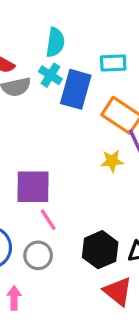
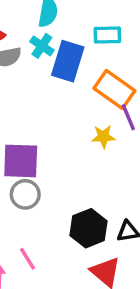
pink line: (48, 220) -> (28, 259), moved
gray circle: (38, 255) -> (25, 194), moved

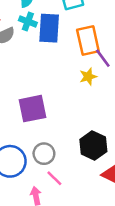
orange rectangle: (114, 89) -> (88, 41), turned 56
gray circle: (25, 194) -> (44, 154), moved

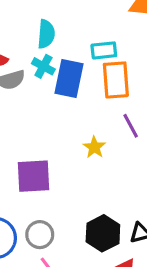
orange rectangle: (88, 41) -> (116, 80), moved
yellow star: (88, 77) -> (94, 147), moved, turned -30

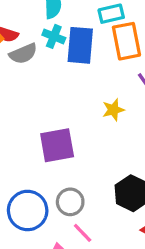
yellow star: (94, 147) -> (113, 110), turned 30

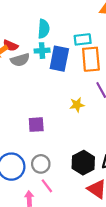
cyan cross: (54, 36) -> (42, 51), turned -32
purple square: (57, 145) -> (36, 125), size x0.7

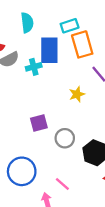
cyan cross: (42, 51) -> (34, 67), moved
gray circle: (41, 164) -> (65, 138), moved

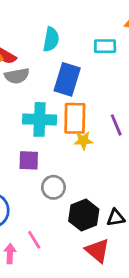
cyan rectangle: (70, 26) -> (105, 46), moved
orange rectangle: (82, 44) -> (75, 118), moved
cyan cross: (34, 67) -> (40, 119), moved, size x1.6

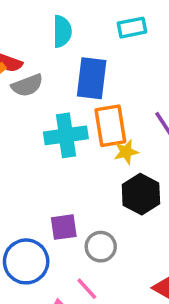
purple square: (29, 160) -> (64, 227), moved
gray circle: (53, 187) -> (101, 247), moved
black hexagon: (84, 215) -> (141, 194), moved

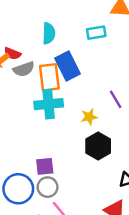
blue rectangle: (92, 78) -> (68, 66), turned -36
orange rectangle: (110, 126) -> (49, 77), moved
gray circle: (101, 247) -> (48, 187), moved

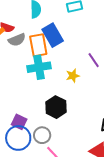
black hexagon: (98, 146) -> (56, 107), moved
purple square: (45, 166) -> (19, 122), moved, turned 35

